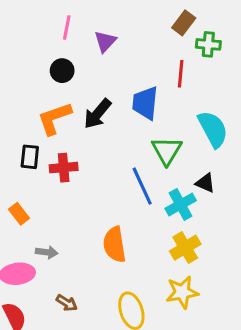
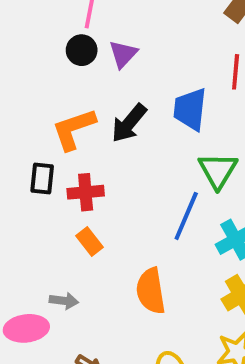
purple triangle: (105, 41) -> (123, 54), moved
black circle: (62, 71) -> (82, 50), moved
blue line: (142, 186) -> (186, 216), turned 48
orange rectangle: (19, 214) -> (90, 242), moved

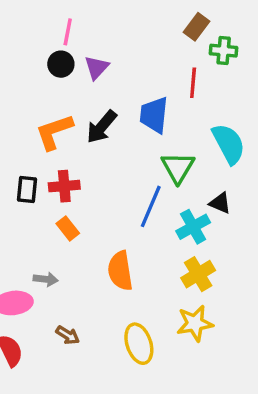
black rectangle: (42, 178) -> (27, 189), moved

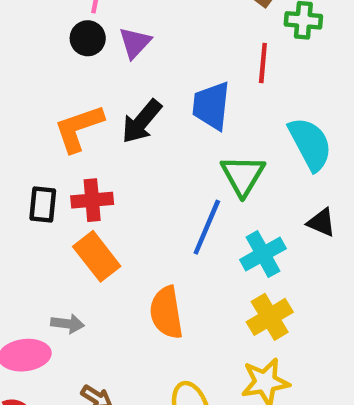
black triangle: (220, 203) -> (321, 223), moved
orange rectangle: (68, 228) -> (97, 256), size x1.5

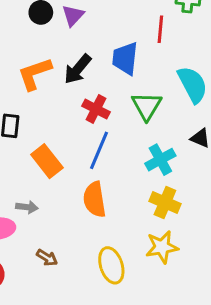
red cross: (92, 200) -> (96, 109), moved, turned 32
blue line: (207, 227) -> (99, 150), moved
yellow cross: (270, 317) -> (165, 203), turned -36

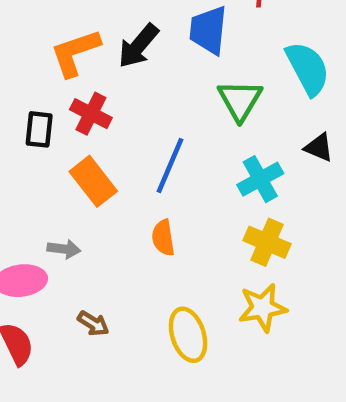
red cross: (96, 109) -> (91, 114), moved
orange semicircle: (94, 199) -> (163, 238), size x0.7

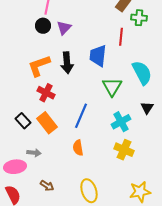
black arrow: (138, 46) -> (67, 63), turned -45
black rectangle: (39, 129) -> (23, 121), moved, turned -49
black triangle: (319, 147) -> (147, 108), turned 40
yellow star: (263, 308) -> (140, 192), moved

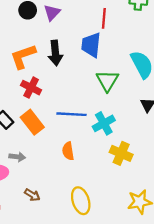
red line: (121, 37) -> (104, 18), moved
blue line: (81, 116) -> (71, 114), turned 70
cyan cross: (121, 122) -> (104, 123), moved

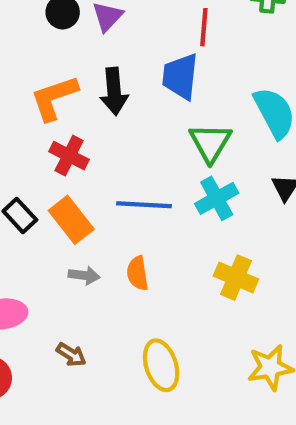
cyan cross: (104, 123) -> (217, 198), moved
gray arrow: (17, 157) -> (84, 275), moved

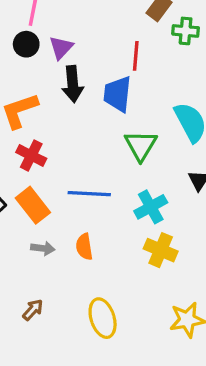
black arrow: (114, 91) -> (73, 84), moved
cyan cross: (217, 198) -> (151, 207), moved
brown arrow: (71, 355) -> (33, 310), turned -80

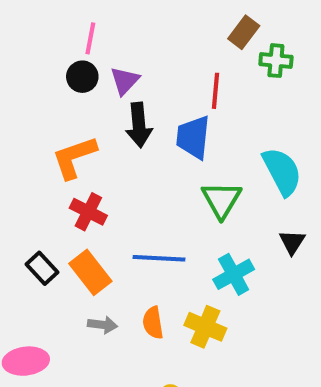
yellow cross: (161, 250) -> (205, 327), moved

